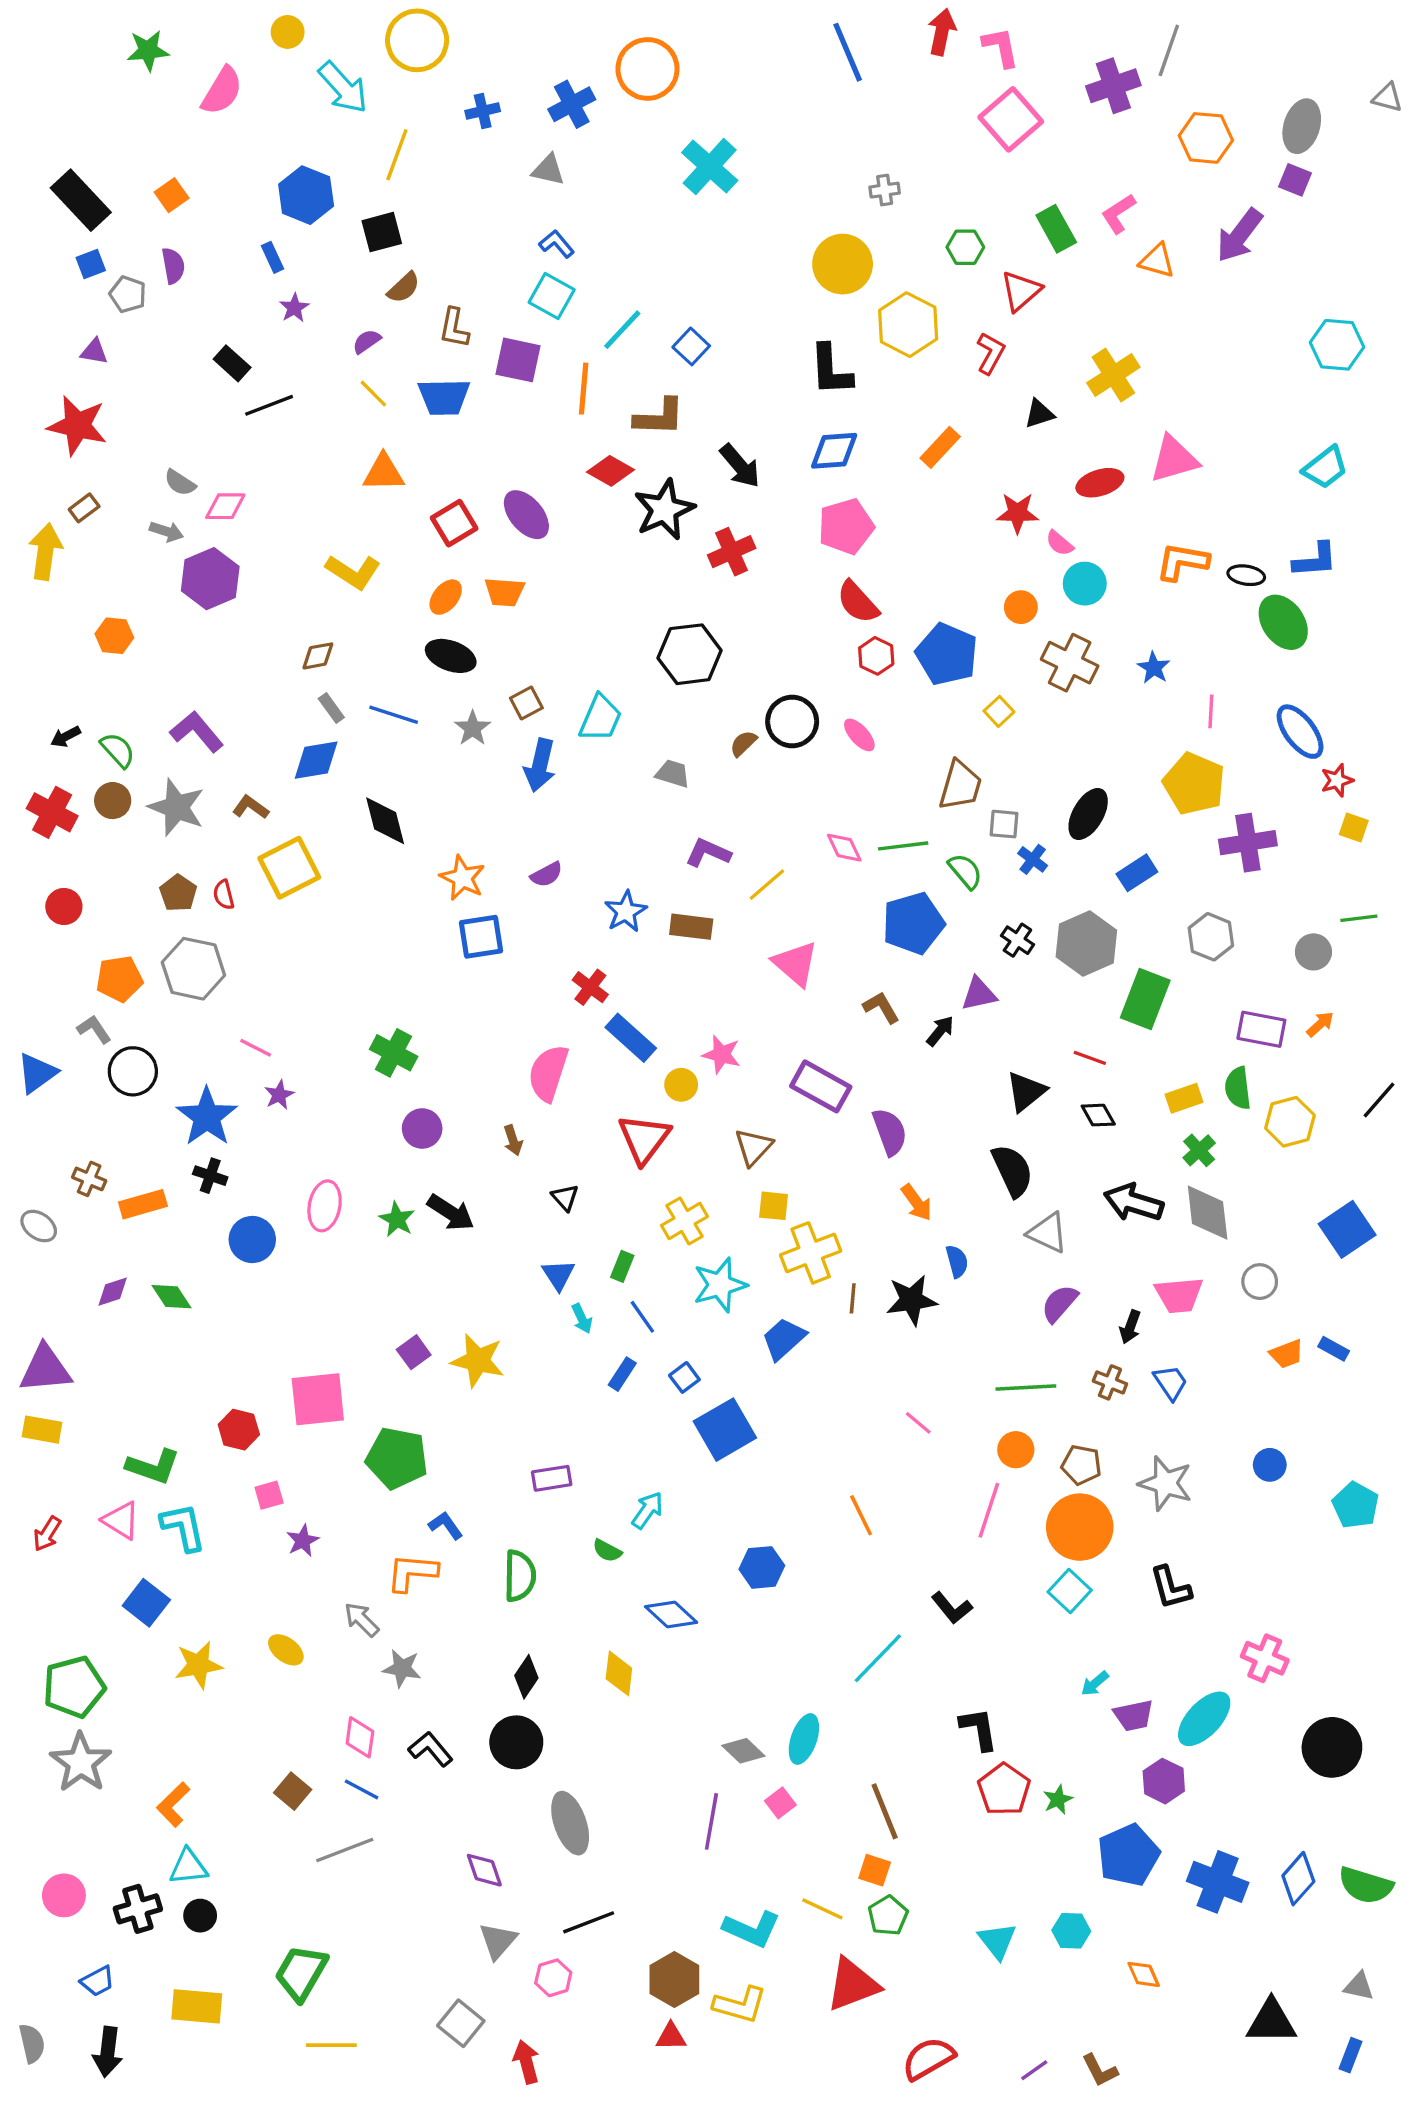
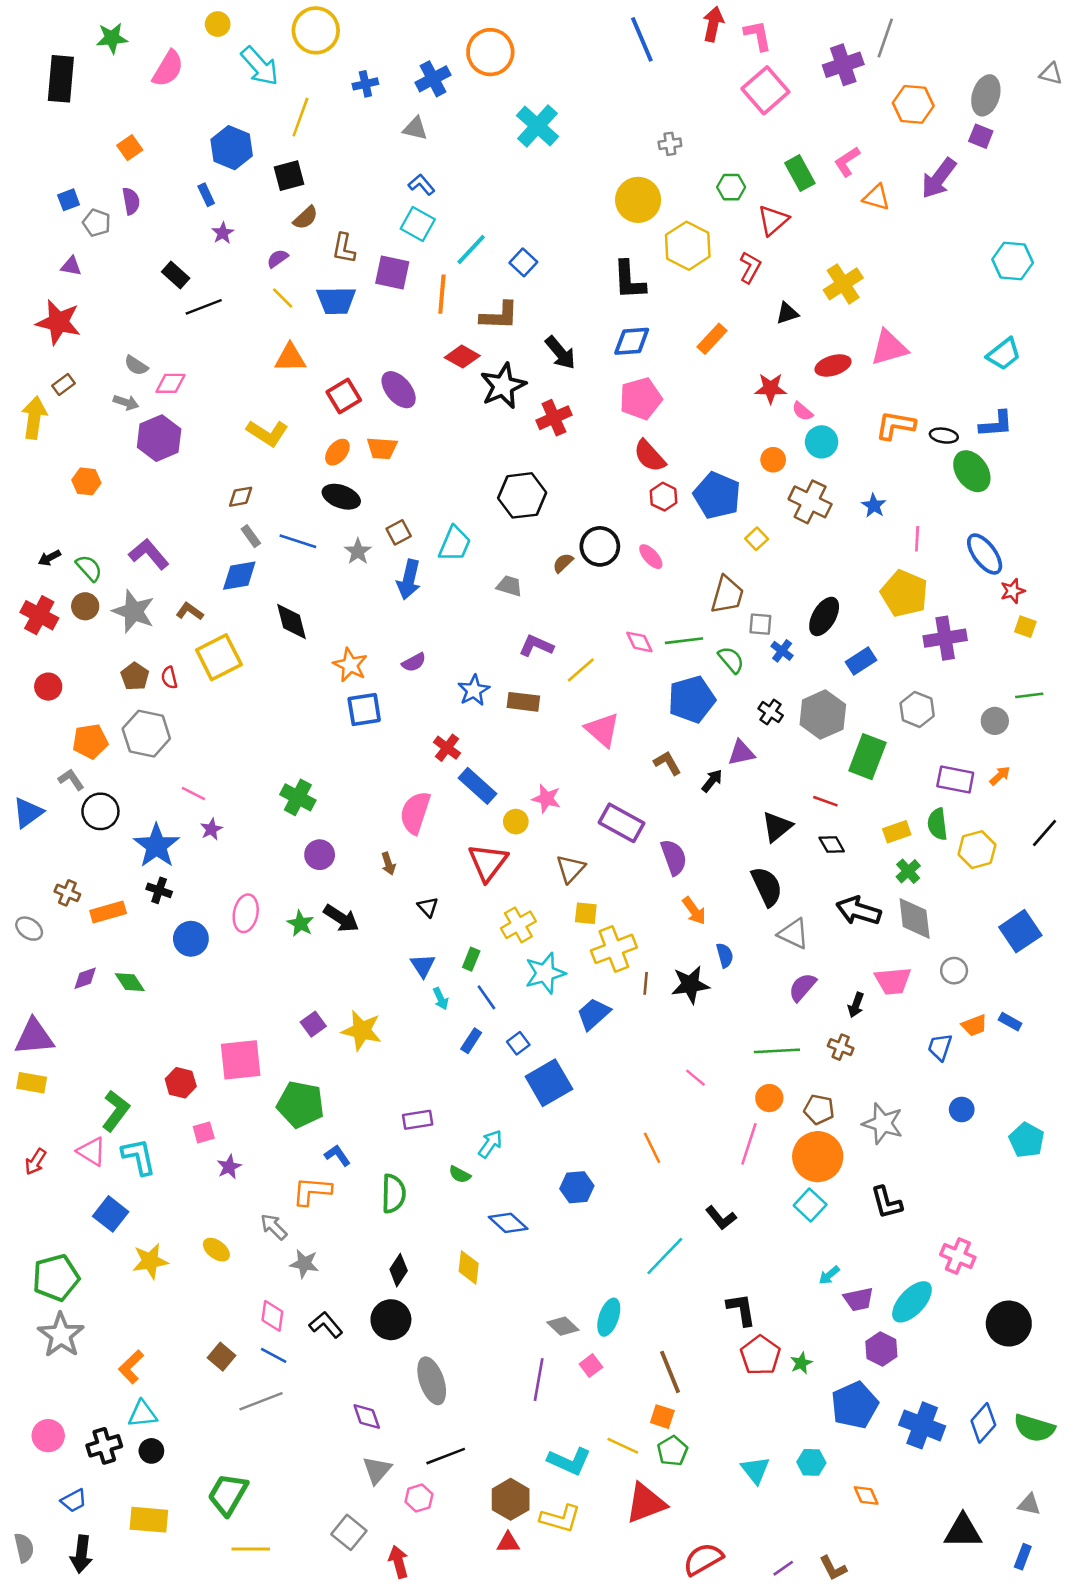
black rectangle: (81, 200) -> (61, 79), moved, turned 48
blue trapezoid: (1171, 1382) -> (940, 1047), moved, turned -128
green L-shape: (153, 1467) -> (116, 1111), turned -72

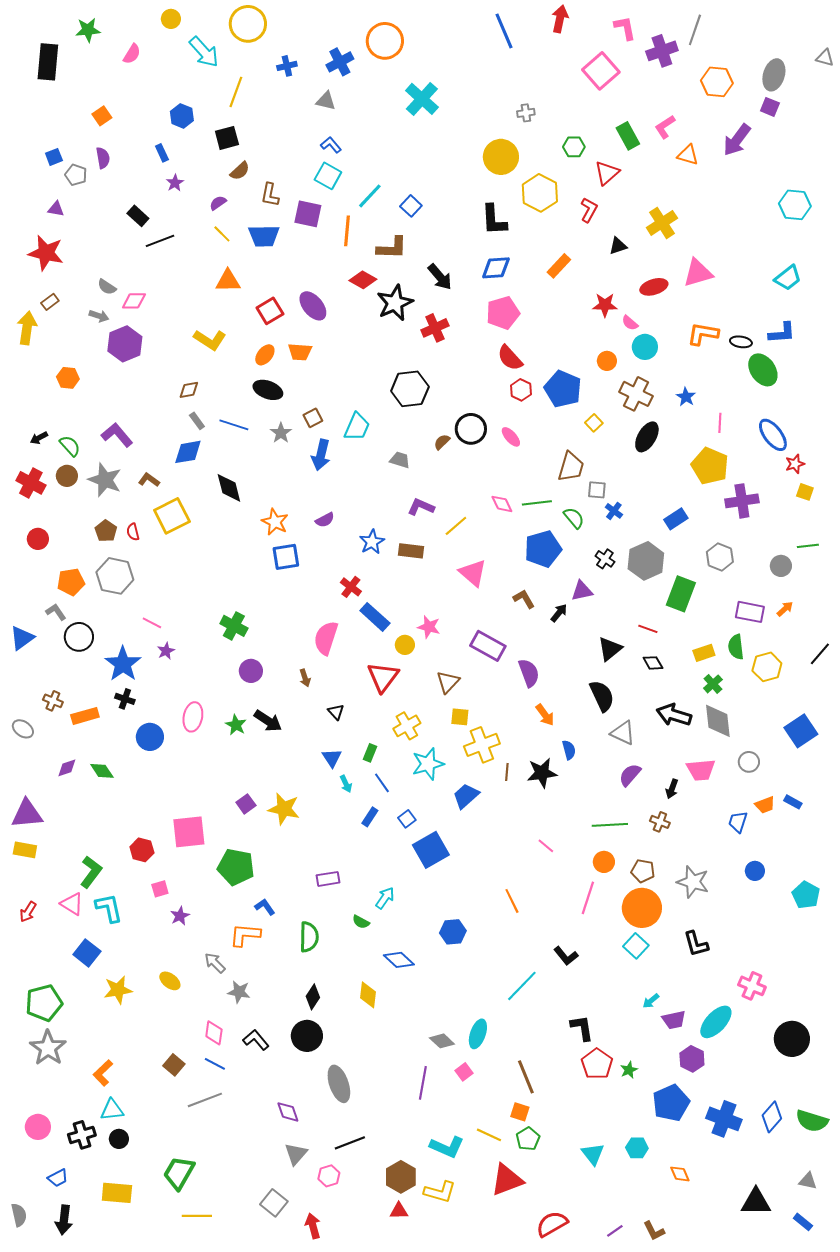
pink L-shape: (758, 36) -> (625, 28), moved
pink semicircle: (168, 69) -> (132, 54), size x0.7
blue hexagon: (232, 148) -> (182, 116), size x0.7
black ellipse: (824, 616) -> (647, 437), moved
blue rectangle: (1023, 1557) -> (803, 1222), turned -72

